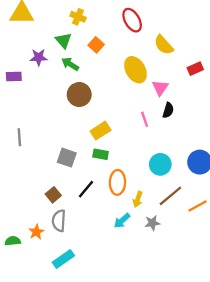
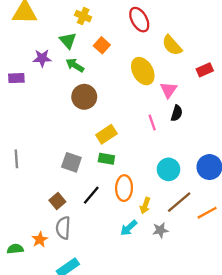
gray line: (19, 137) -> (16, 159), moved

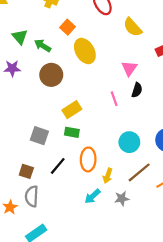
green triangle: (68, 41) -> (20, 37), moved
purple star: (42, 58) -> (12, 68), moved
yellow ellipse: (143, 71) -> (85, 51), moved
brown square: (57, 201) -> (26, 171), turned -32

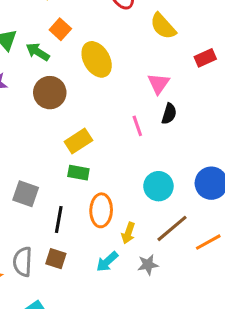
orange square: (68, 27) -> (60, 29), moved
gray square: (39, 136) -> (26, 194), moved
black line: (58, 166) -> (59, 219), turned -30
brown square: (26, 171) -> (56, 259), moved

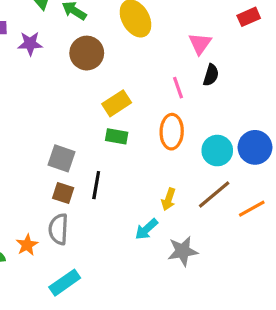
cyan circle: (158, 186) -> (217, 151), moved
orange ellipse: (101, 210) -> (172, 132), moved
brown square: (56, 259) -> (63, 193), moved
gray star: (148, 265) -> (183, 251), moved, size x1.4

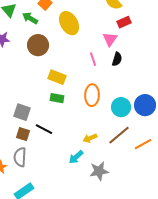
red rectangle: (249, 17) -> (124, 22), moved
pink line: (178, 88) -> (93, 59), moved
yellow rectangle: (117, 103) -> (57, 77), turned 54
black line: (96, 185) -> (44, 129), turned -72
yellow arrow: (169, 199) -> (90, 138), turned 48

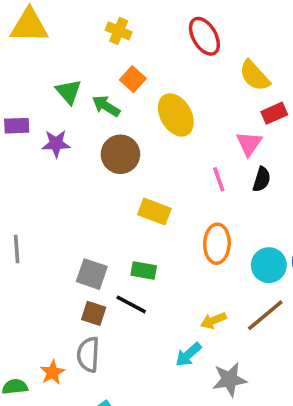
green rectangle: (57, 98) -> (144, 270), moved

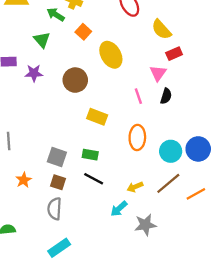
green arrow: (106, 106) -> (56, 15), moved
black line: (131, 304) -> (94, 179), moved
orange star: (52, 372) -> (24, 180), moved

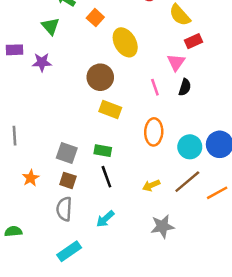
brown circle: (75, 80) -> (100, 77), moved
black line: (94, 179) -> (106, 177), turned 42
cyan arrow: (119, 209) -> (105, 219), moved

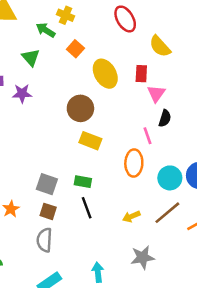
red rectangle: (194, 41) -> (141, 74), moved, turned -63
pink line: (155, 87) -> (147, 136), moved
cyan arrow: (105, 219) -> (98, 272), moved, turned 126

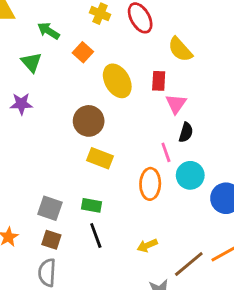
yellow cross: (66, 15) -> (100, 14), moved
cyan circle: (170, 178) -> (190, 175), moved
brown line: (167, 213) -> (189, 264), moved

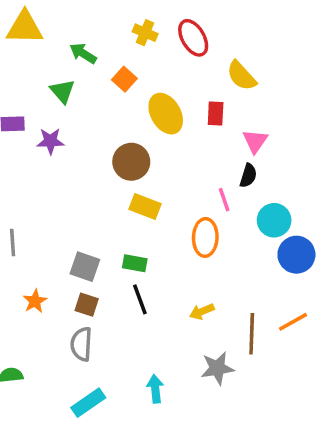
pink triangle: (176, 104) -> (255, 141), moved
cyan circle: (190, 175) -> (274, 220), moved
brown line: (189, 264) -> (252, 334), turned -48

